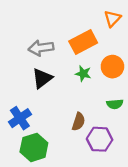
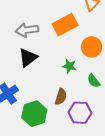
green star: (83, 74) -> (69, 66), moved
green semicircle: (115, 104) -> (94, 81), turned 56
green hexagon: (34, 147) -> (34, 114), moved

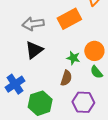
orange circle: (92, 47) -> (94, 51), moved
brown semicircle: (61, 97) -> (66, 78), moved

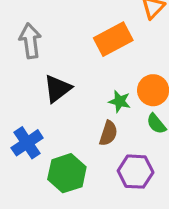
gray arrow: (33, 24) -> (30, 41), moved, turned 90

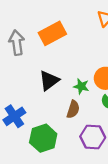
orange rectangle: (113, 39) -> (52, 33), moved
black triangle: (57, 89) -> (49, 81), moved

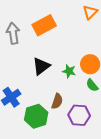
brown semicircle: (73, 109) -> (57, 101), moved

